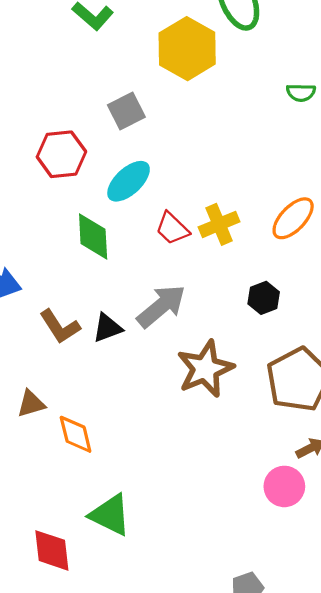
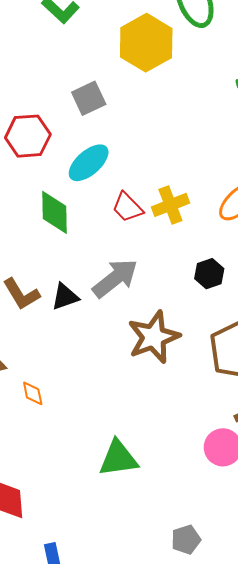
orange diamond: (76, 434) -> (33, 393), size x0.7
green triangle: (110, 515) -> (118, 458), moved, turned -36

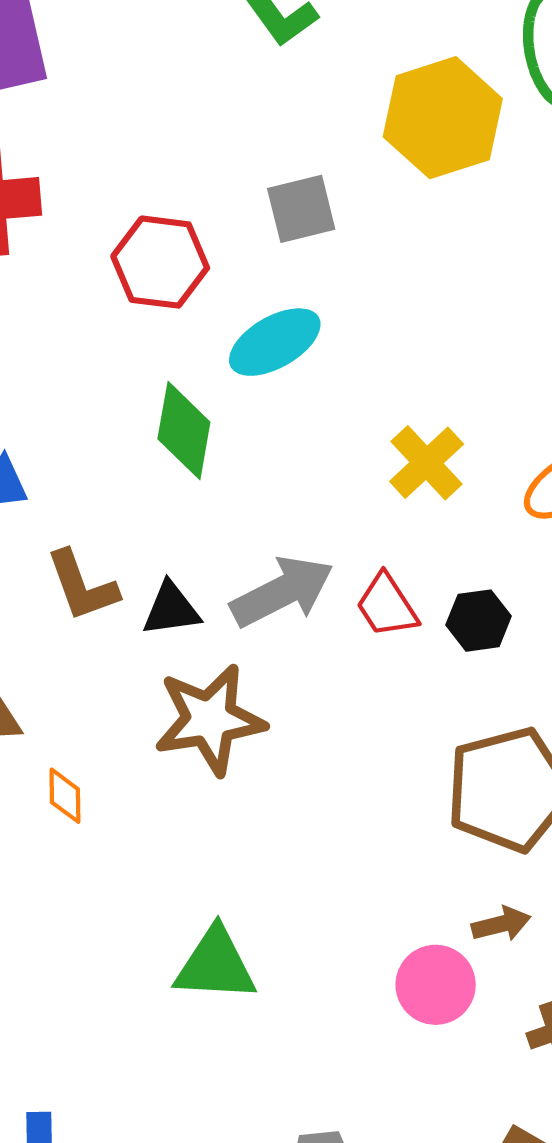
yellow cross: (170, 205) -> (427, 463), turned -33
red trapezoid: (127, 207) -> (387, 606), moved
brown star: (154, 337) -> (210, 719), moved

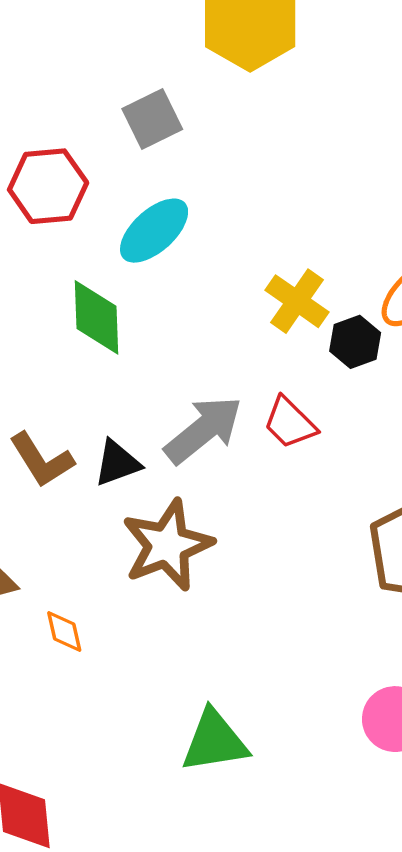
black hexagon: (479, 621) -> (355, 342), moved

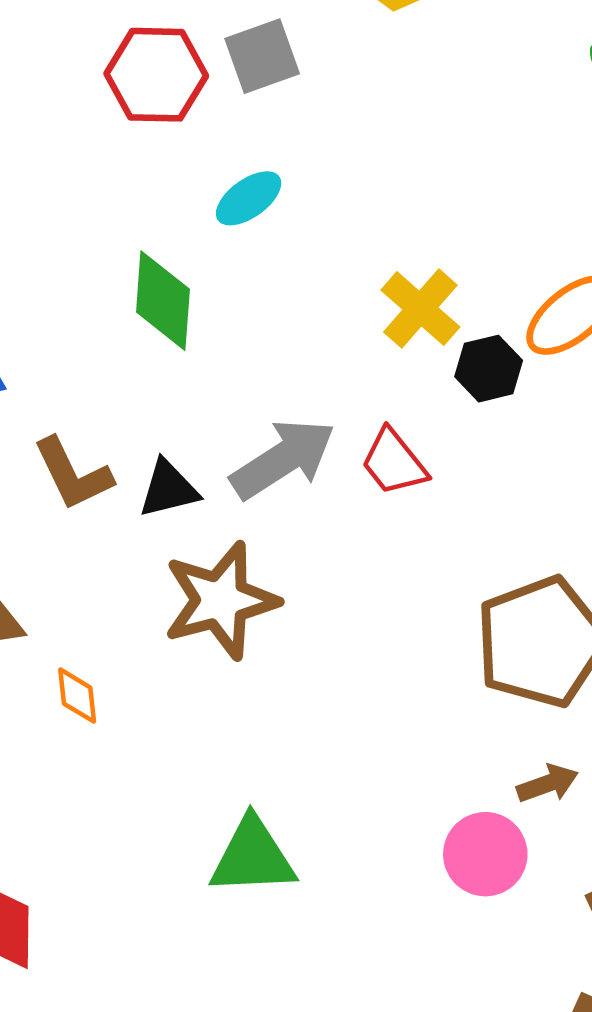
red hexagon: (48, 186) -> (156, 75), moved
cyan ellipse: (154, 231) -> (249, 198), size x0.7

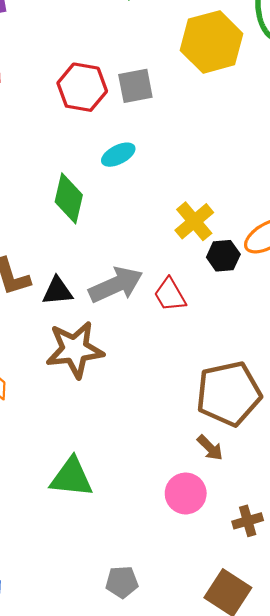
brown arrow: (547, 784) -> (210, 448), moved, turned 56

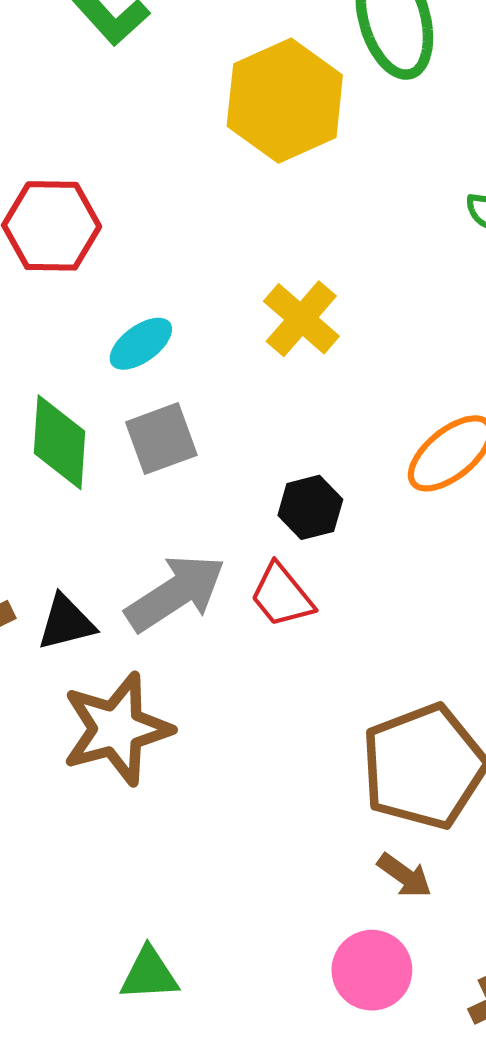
gray square: (135, 86) -> (161, 439), moved
yellow cross: (194, 221) -> (301, 319), moved
black hexagon: (223, 256) -> (310, 507), moved
green triangle: (71, 477) -> (149, 974), size x0.7

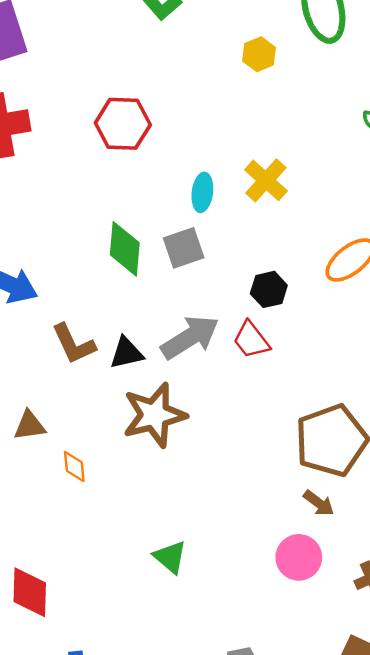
yellow hexagon: (285, 101) -> (259, 54), size x0.5
cyan ellipse: (141, 344) -> (202, 192), moved, turned -48
green triangle: (149, 974) -> (170, 557), turned 42

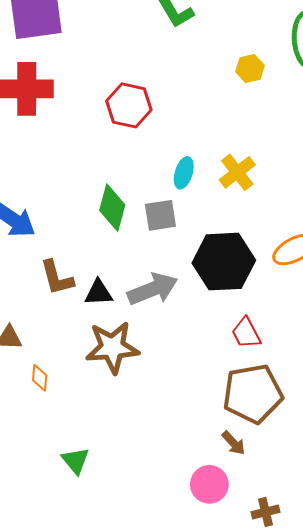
black hexagon: (269, 289) -> (224, 262), size x2.0
red trapezoid: (251, 340) -> (246, 333), moved
green triangle: (170, 557) -> (75, 461), moved

